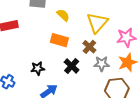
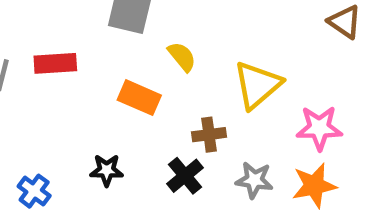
orange rectangle: (59, 40) -> (139, 98), moved
brown cross: (89, 47) -> (209, 135), moved, turned 32

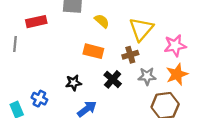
red rectangle: (55, 63) -> (36, 22), moved
orange rectangle: (139, 98) -> (93, 51), moved
brown cross: (209, 135) -> (130, 55), moved

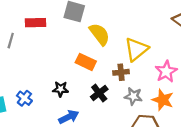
yellow semicircle: (102, 21) -> (99, 34), size x1.5
pink star: (175, 46) -> (166, 72), turned -30
orange star: (177, 74) -> (163, 100), turned 30

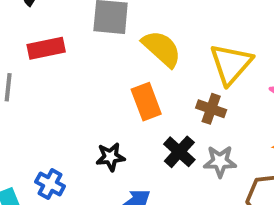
orange rectangle: (86, 62) -> (146, 102), turned 54
brown cross: (121, 72) -> (211, 109), turned 35
gray star: (133, 96) -> (220, 161), moved

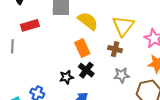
black cross: (179, 152) -> (86, 70), moved

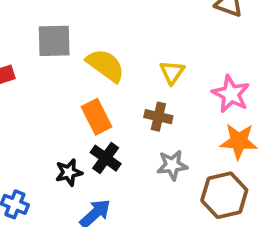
yellow triangle: (123, 26) -> (172, 72), size x0.6

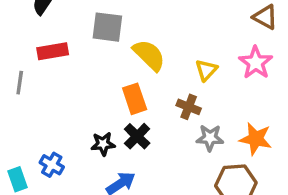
pink star: (231, 94) -> (256, 63), moved
gray star: (172, 165) -> (210, 138), moved

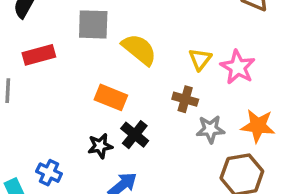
pink star: (256, 63) -> (238, 67), moved
orange rectangle: (135, 99) -> (111, 97), moved, turned -44

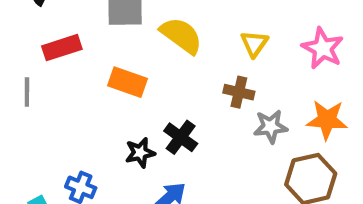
pink star: (238, 67) -> (323, 48), moved
orange rectangle: (111, 97) -> (127, 82), moved

